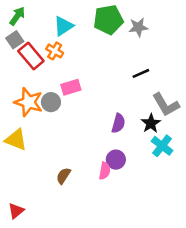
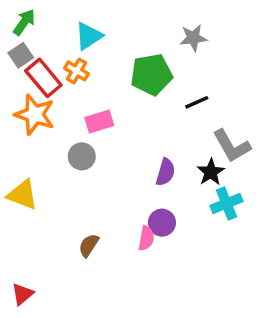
green pentagon: (108, 20) -> (151, 74), moved
orange star: (28, 102) -> (35, 115), moved
gray circle: (51, 102) -> (82, 156), moved
cyan cross: (162, 146) -> (226, 203), turned 30

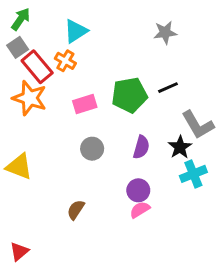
green pentagon: (151, 74) -> (129, 95), moved
gray circle: (82, 156) -> (92, 149), moved
pink semicircle: (146, 238) -> (140, 210), moved, turned -132

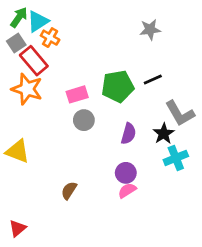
cyan triangle: (76, 31) -> (38, 21), moved
orange cross: (65, 61) -> (50, 38), moved
gray circle: (92, 149) -> (84, 120), moved

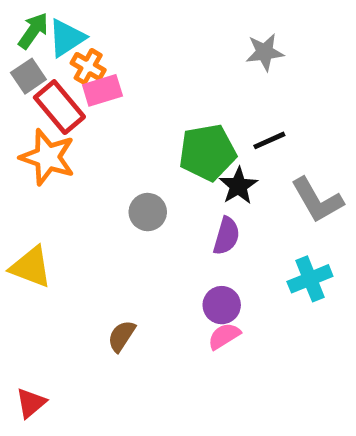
pink rectangle: (77, 94) -> (102, 90), moved
black star: (164, 134) -> (238, 186), moved

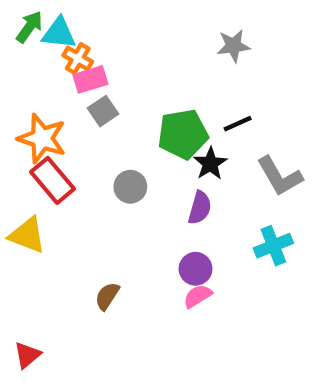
cyan triangle: (67, 38) -> (59, 33), turned 39
gray square: (28, 76) -> (103, 111), moved
red rectangle: (59, 107) -> (53, 180), moved

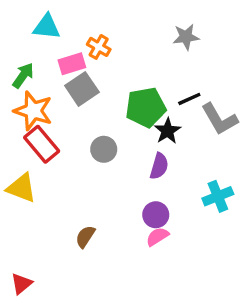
green arrow: (29, 27) -> (23, 75), moved
orange cross: (78, 58) -> (99, 47), moved
gray square: (103, 111) -> (82, 89), size x1.4
gray L-shape: (280, 176) -> (220, 119), moved

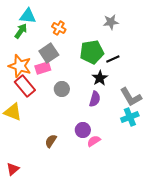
pink rectangle: (72, 64) -> (43, 68), moved
green arrow: (23, 75) -> (21, 31), moved
green pentagon: (146, 107) -> (92, 52), moved
gray L-shape: (220, 119) -> (131, 97), moved
purple circle: (156, 215) -> (83, 130), moved

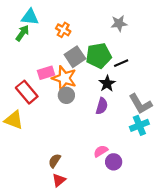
gray square: (49, 53) -> (75, 57), moved
orange star: (20, 66) -> (64, 78), moved
purple circle: (83, 130) -> (114, 162), moved
brown semicircle: (51, 141) -> (55, 161), moved
red triangle: (13, 169) -> (59, 180), moved

